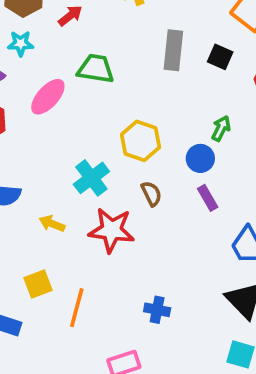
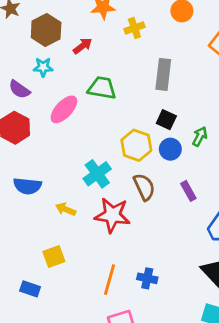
black square: (220, 57) -> (166, 120), moved
blue circle: (200, 158) -> (170, 149), moved
brown semicircle: (151, 194) -> (144, 187), size x1.4
orange line: (77, 308) -> (109, 280), moved

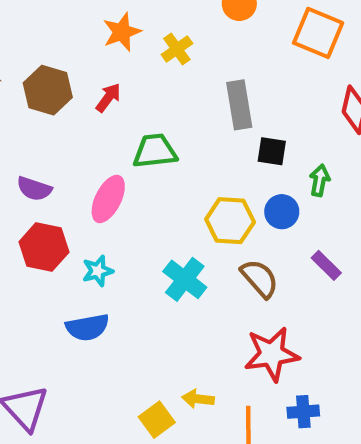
cyan star: (43, 67) -> (98, 271), moved
black square: (166, 120) -> (272, 151), moved
yellow arrow: (66, 209) -> (198, 399), moved
red star: (112, 215) -> (272, 354), moved

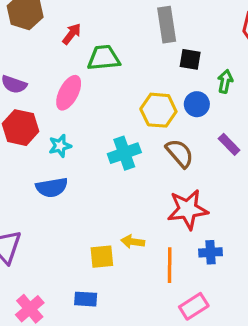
red arrow: (108, 98) -> (72, 34), moved
cyan cross: (185, 279) -> (124, 153), turned 32
yellow square: (157, 420) -> (102, 257), turned 30

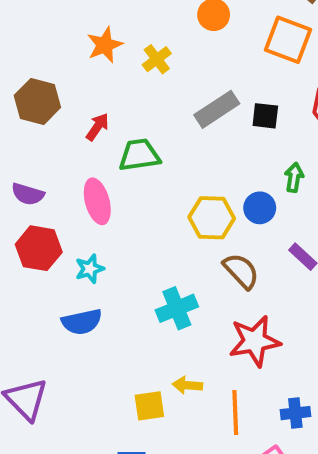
gray rectangle: (167, 25) -> (217, 109), turned 68
black square: (190, 59) -> (265, 116), moved
pink ellipse: (69, 93) -> (97, 201), turned -40
cyan cross: (124, 153) -> (177, 308), moved
blue cross: (210, 252) -> (295, 413), moved

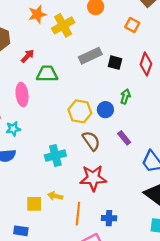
orange square: (288, 40) -> (132, 25), size x0.6
yellow cross: (157, 59) -> (63, 25), size x1.5

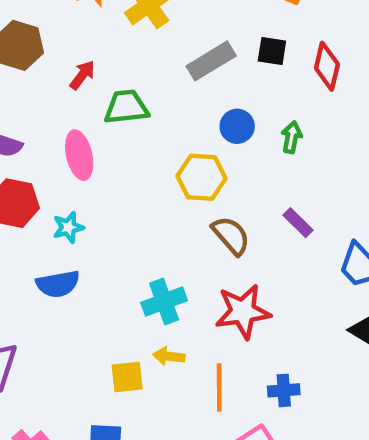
black square: (115, 63) -> (272, 51), moved
blue circle: (105, 110) -> (237, 126), moved
cyan cross: (55, 155) -> (164, 302), moved

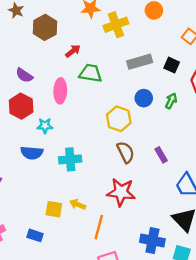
green arrow: (292, 137) -> (171, 101), moved
cyan cross: (164, 302) -> (70, 159), moved
blue cross: (284, 390) -> (152, 241), moved, size x1.5

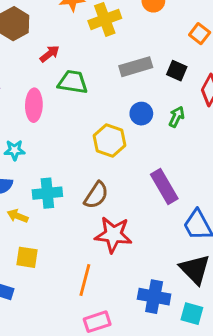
brown semicircle: (126, 152) -> (96, 195), moved, turned 60
purple rectangle: (161, 155) -> (164, 186), size x1.6
yellow arrow: (78, 204) -> (18, 216), moved

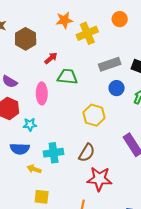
blue circle: (141, 114) -> (117, 88), moved

